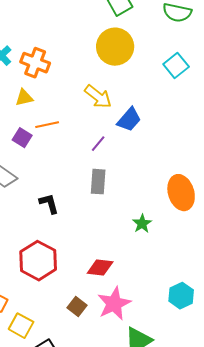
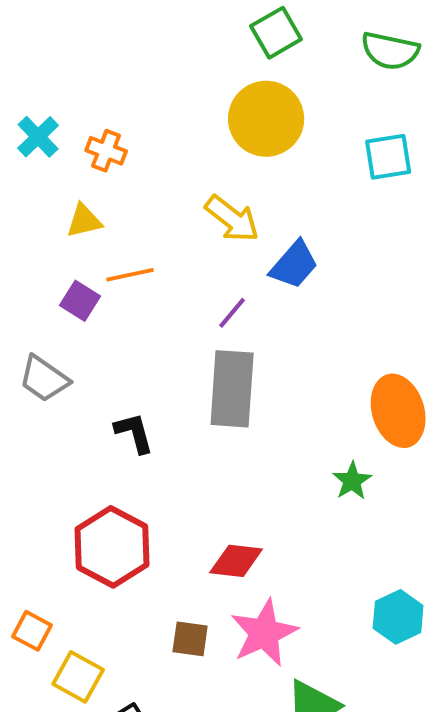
orange cross: (35, 63) -> (106, 151), size x0.7
cyan square: (176, 66) -> (388, 157), turned 30
gray rectangle: (98, 182) -> (232, 389), size x1.5
green star: (142, 224) -> (352, 481), moved
brown square: (77, 307) -> (190, 639), turned -30

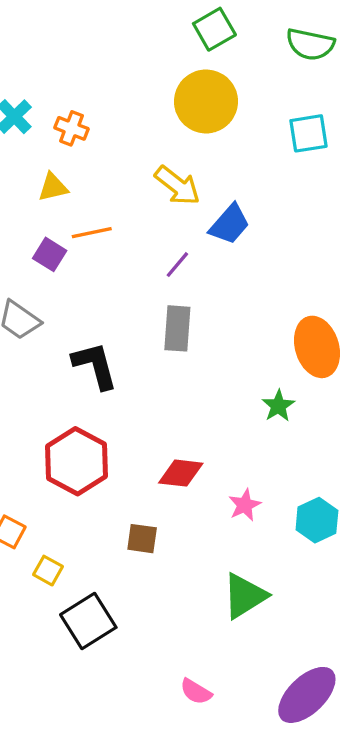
gray rectangle: (232, 389) -> (177, 328), size x0.7
black L-shape: (134, 433) -> (95, 365), size x1.4
pink star: (264, 633) -> (245, 505), moved, size x0.6
yellow square: (78, 677) -> (48, 571), size x0.7

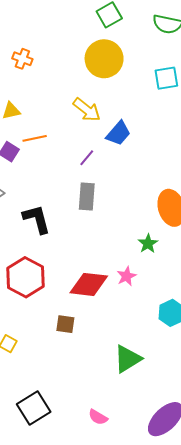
orange cross: (71, 128) -> (22, 59), moved
red diamond: (181, 473) -> (89, 284), size x1.4
pink star: (245, 505) -> (127, 276), moved
black square: (88, 621) -> (34, 408), moved

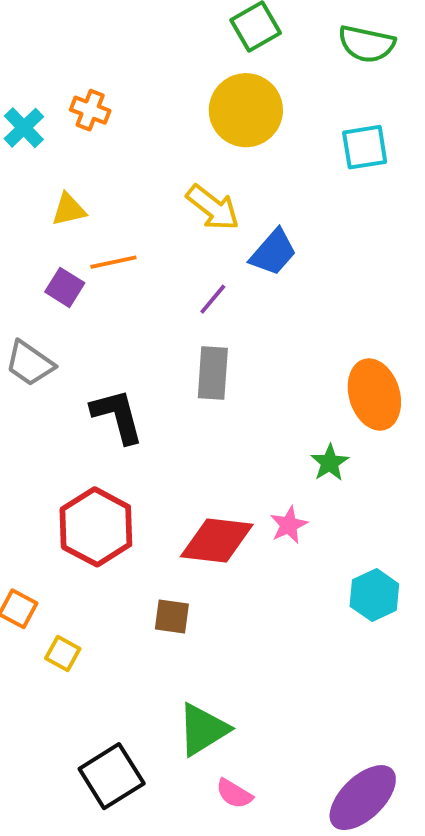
green triangle: (128, 359) -> (203, 729), moved

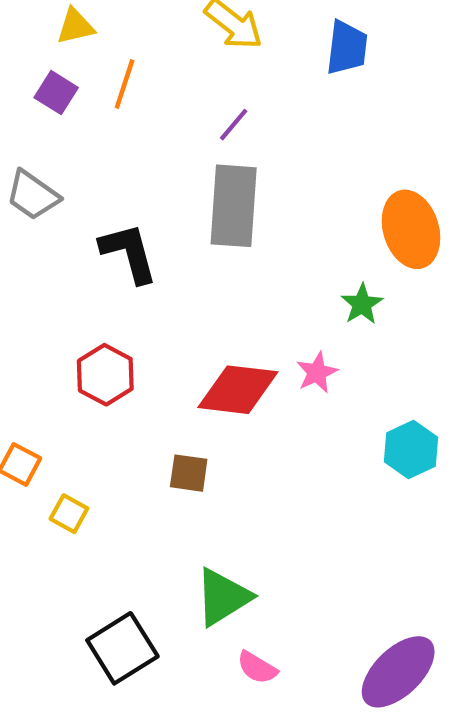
blue trapezoid: (273, 252) -> (347, 48), moved, turned -34
orange line: (113, 262) -> (125, 84), turned -60
purple square: (65, 287) -> (56, 93), moved
gray rectangle: (213, 373) -> (234, 206), size x1.4
red hexagon: (96, 527) -> (105, 375), size x0.7

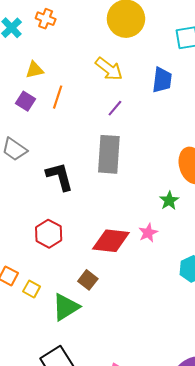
purple line: (234, 125) -> (115, 108), moved
brown square: (189, 473) -> (88, 280), turned 30
yellow square: (69, 514) -> (32, 289), moved
green triangle: (223, 597) -> (66, 307), moved

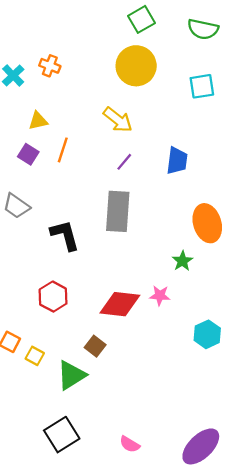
blue trapezoid: (162, 80) -> (177, 161), moved
pink star: (148, 233) -> (160, 295), turned 30

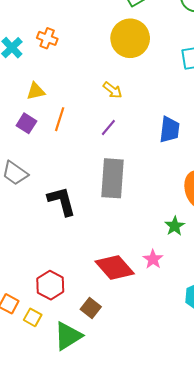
yellow arrow: (118, 120) -> (113, 90), size x0.7
purple line: (124, 162) -> (108, 127), moved
pink star: (160, 295) -> (153, 259), turned 30
red hexagon: (53, 297) -> (50, 285), moved
red diamond: (120, 304) -> (115, 268), turned 42

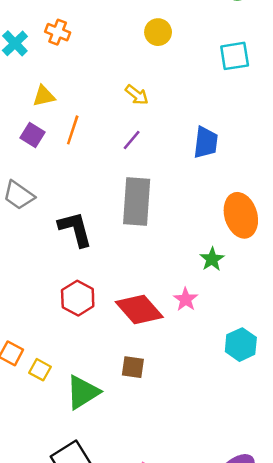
yellow circle: (130, 38) -> (158, 32), size x0.6
red hexagon: (50, 285) -> (78, 298), moved
brown square: (91, 308) -> (133, 367), moved, turned -30

